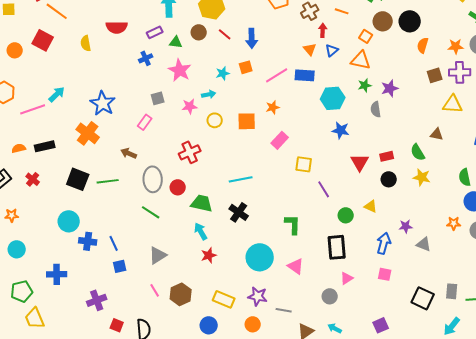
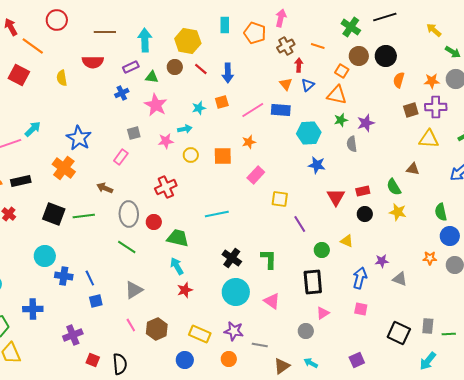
black cross: (239, 212) -> (232, 258), moved

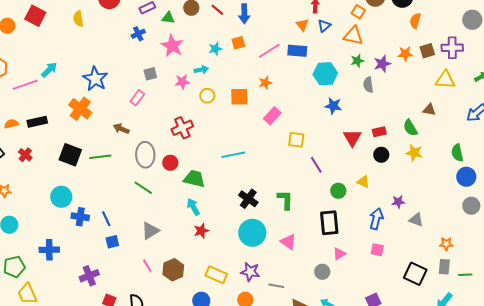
orange star: (432, 81) -> (405, 54), moved
orange star: (430, 258) -> (446, 244), moved

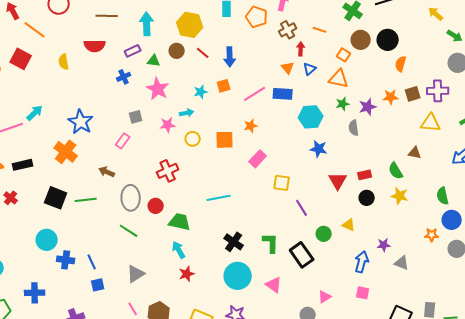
black rectangle: (329, 223) -> (302, 255), moved, turned -30
orange star: (446, 244) -> (432, 235), moved

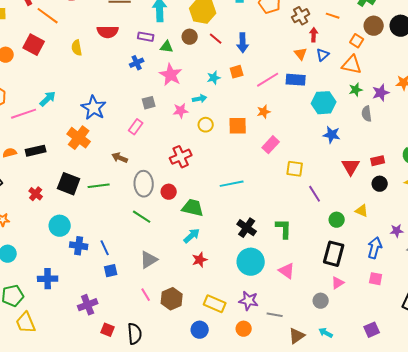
purple rectangle: (133, 51) -> (146, 37), turned 35
red cross: (11, 198) -> (36, 194), moved
cyan arrow: (179, 250) -> (192, 236), turned 78
black rectangle: (302, 255) -> (334, 254), moved, turned 50

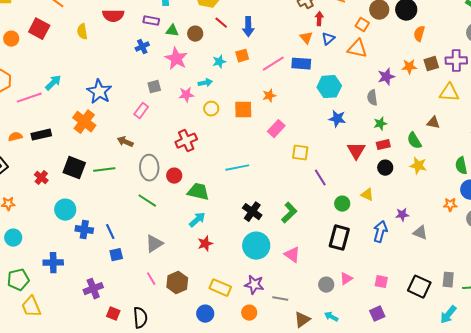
brown circle: (190, 37) -> (195, 34), moved
green star: (356, 90) -> (380, 124), moved
green L-shape: (284, 229) -> (289, 213), turned 45
pink square: (376, 279) -> (381, 282), moved
pink triangle: (338, 283) -> (346, 279), moved

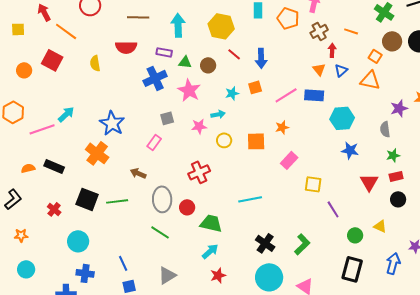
blue cross: (142, 47) -> (155, 78), size x1.6
black rectangle: (41, 135) -> (54, 166), turned 36
blue cross: (84, 230) -> (85, 273), moved

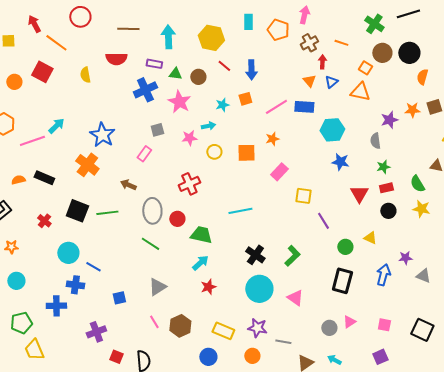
blue line: (123, 263) -> (93, 267), moved, turned -35

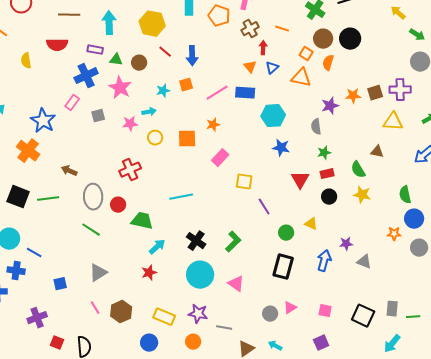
orange semicircle: (422, 77) -> (328, 63), moved
pink rectangle: (144, 154) -> (72, 103), moved
cyan arrow: (200, 263) -> (157, 247), moved

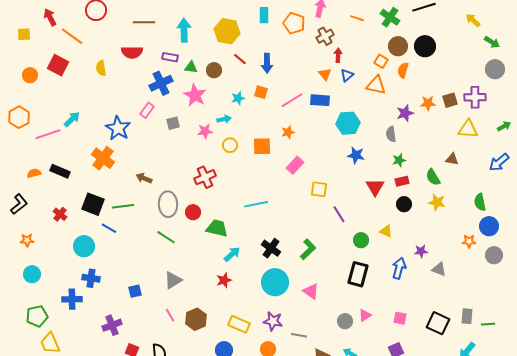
orange line: (282, 29) -> (357, 18), moved
orange square: (186, 85) -> (261, 92), turned 32
blue line: (34, 253) -> (109, 228), moved

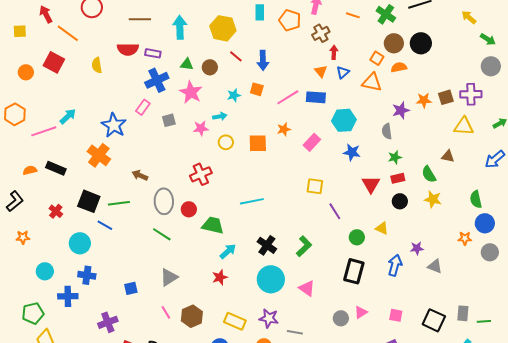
purple rectangle: (170, 57) -> (153, 53), moved
orange semicircle: (403, 70) -> (399, 67), turned 63
pink rectangle: (295, 165) -> (312, 142), moved
cyan circle: (32, 274) -> (45, 271), moved

